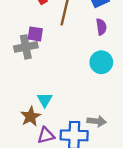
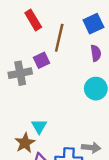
purple square: (35, 34) -> (41, 60), moved, turned -35

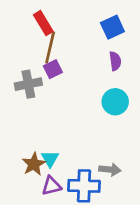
brown line: (59, 38) -> (50, 47), moved
cyan triangle: (39, 126) -> (50, 159), moved

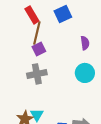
blue square: (112, 27) -> (63, 14), moved
gray cross: (28, 84) -> (37, 74), moved

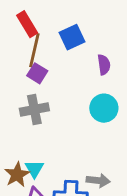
blue square: (63, 14) -> (72, 37), moved
purple square: (39, 49) -> (37, 73), turned -32

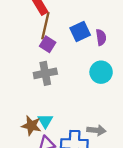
blue square: (72, 37) -> (80, 32), moved
brown star: (17, 175) -> (31, 126), turned -30

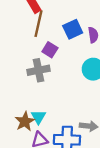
purple square: (48, 44) -> (50, 50), moved
brown star: (31, 126) -> (25, 122), turned 30

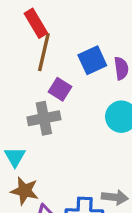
cyan triangle: (38, 117) -> (15, 157), moved
brown star: (25, 122) -> (25, 191), turned -30

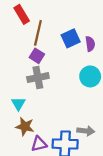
red rectangle: (36, 23) -> (22, 14), moved
purple square: (60, 89) -> (37, 56), moved

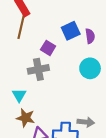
brown line: (38, 33) -> (21, 26), moved
purple square: (37, 56) -> (48, 48), moved

